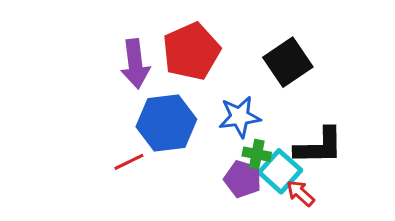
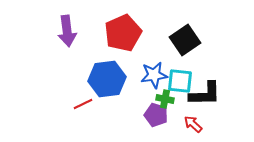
purple arrow: (135, 64) -> (67, 31), moved
cyan square: (280, 171) -> (180, 81), moved, turned -36

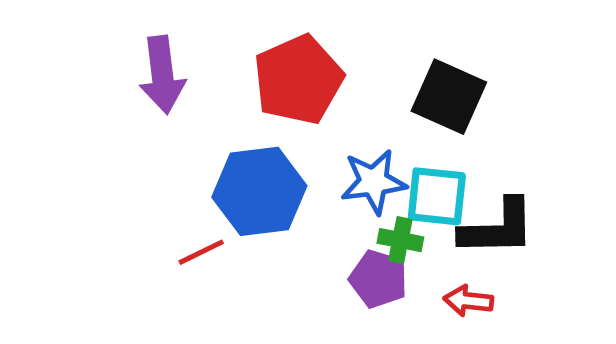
black square: (185, 40) -> (449, 97), turned -32
red arrow: (193, 124) -> (468, 301), turned -36

